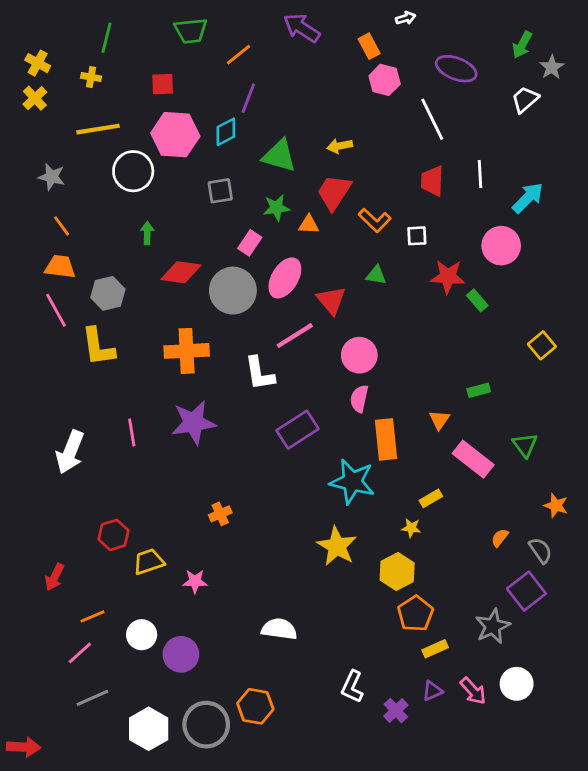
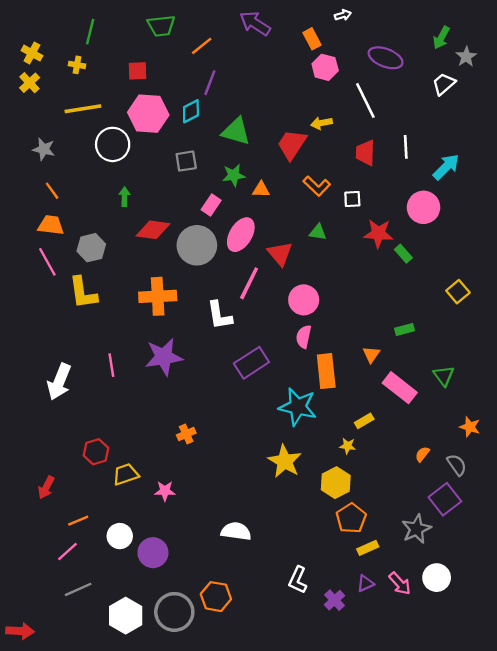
yellow arrow: (340, 146) -> (321, 123), moved
red trapezoid: (334, 192) -> (292, 144), moved
pink line: (295, 336) -> (249, 283), turned -32

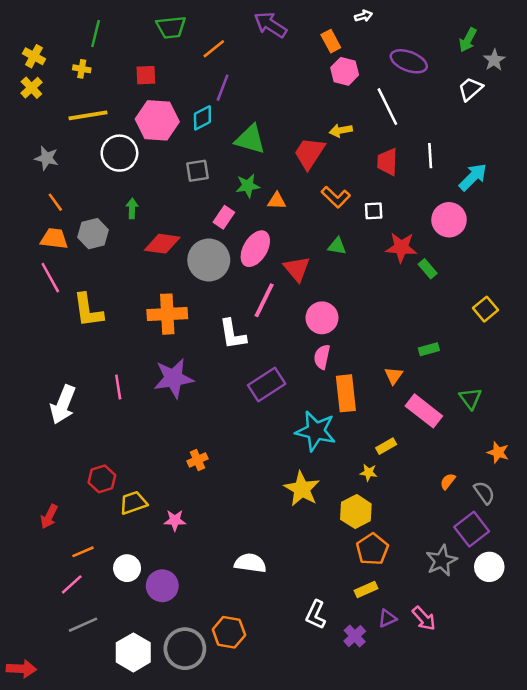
gray hexagon: (91, 248) -> (93, 234), moved
yellow rectangle: (368, 548) -> (366, 590), moved
white circle: (437, 578) -> (489, 567), moved

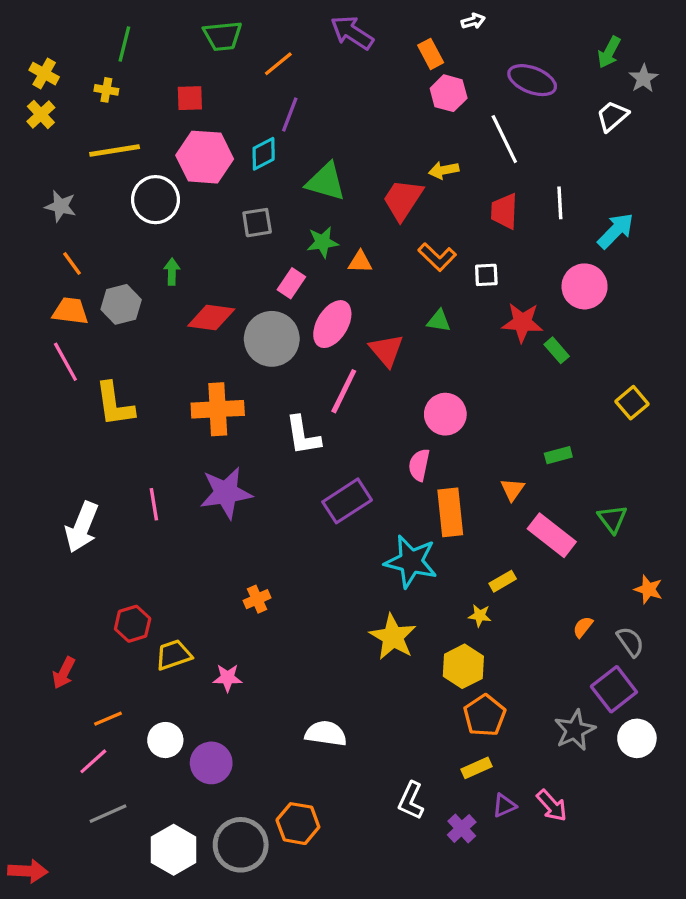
pink circle: (322, 318) -> (445, 414), moved

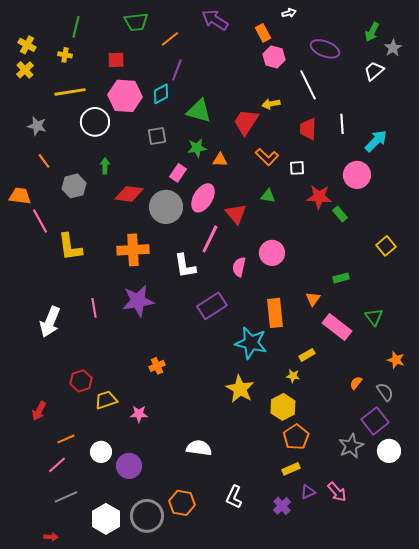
orange trapezoid: (70, 311) -> (20, 196), moved
pink semicircle: (419, 465) -> (239, 267), moved
white L-shape: (411, 801) -> (234, 497), moved
red arrow: (28, 871) -> (51, 537), moved, size x0.6

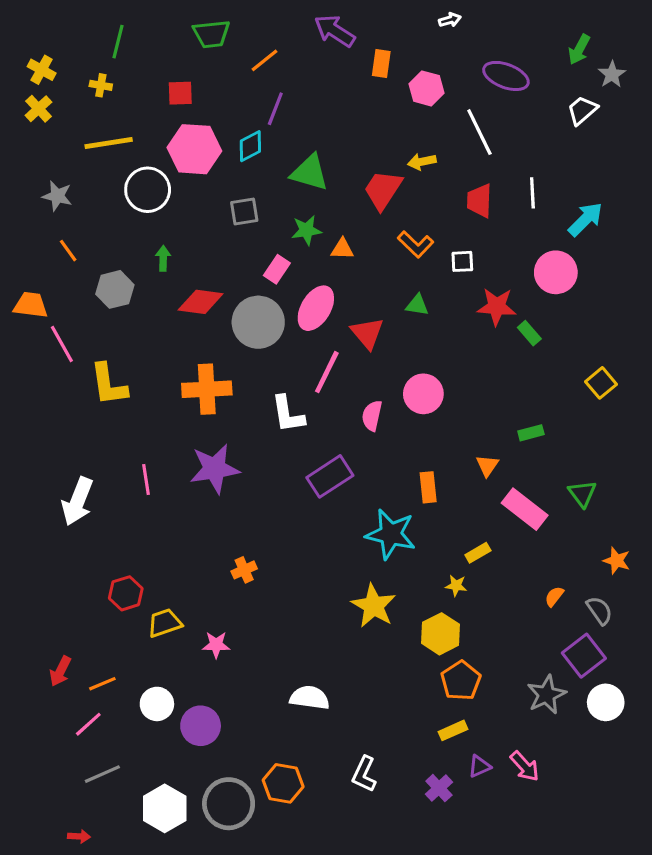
orange rectangle: (263, 33) -> (381, 64), moved, turned 36
orange rectangle: (275, 313) -> (428, 487), size x0.7
red arrow: (39, 411) -> (60, 671), moved

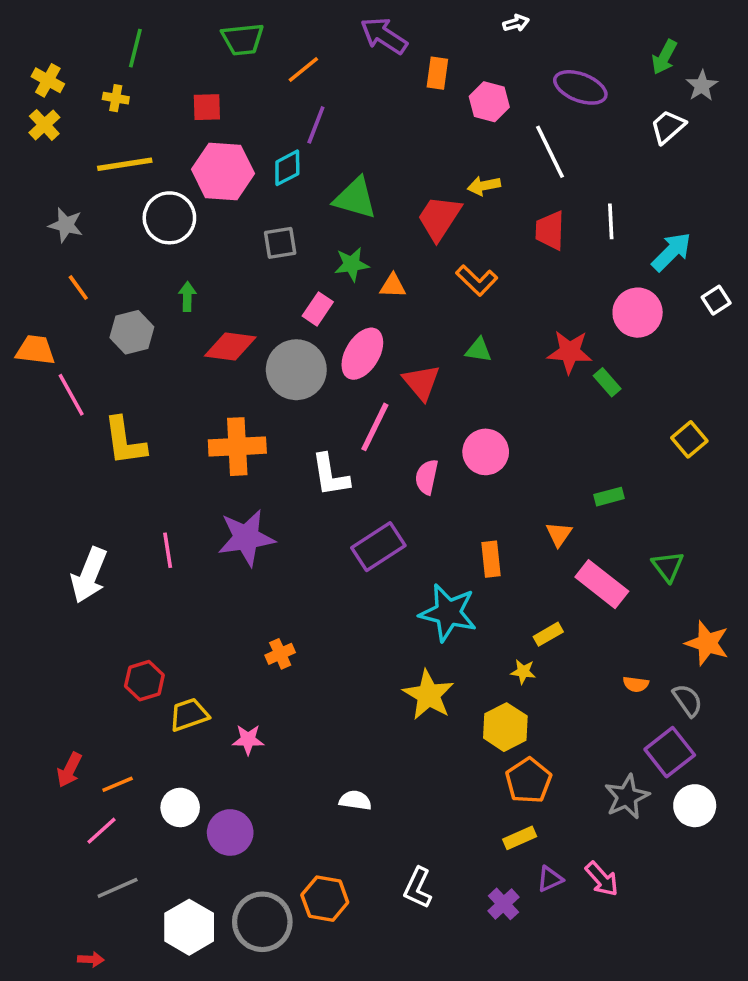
white square: (462, 261) -> (716, 300), moved, turned -30
orange star: (617, 561) -> (707, 643), size x1.4
orange semicircle: (554, 596) -> (636, 684), turned -120
white semicircle: (310, 698) -> (355, 800), size x0.7

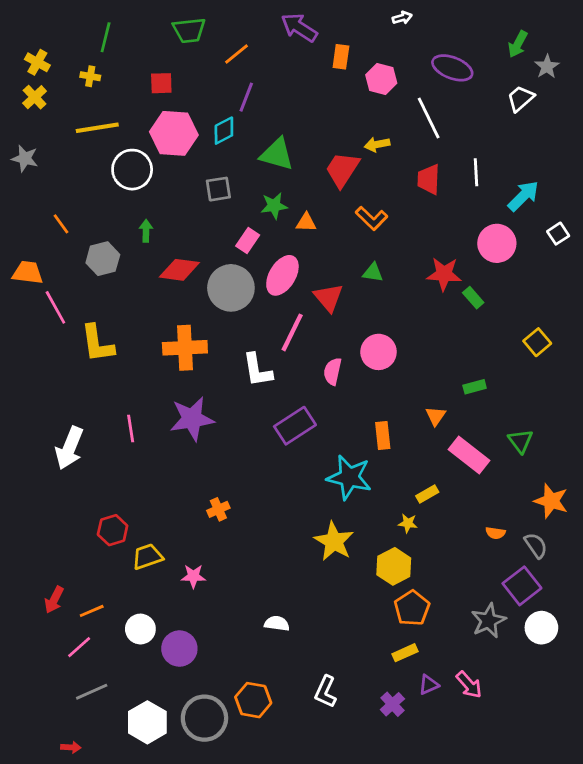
gray star: (66, 225) -> (25, 158), moved

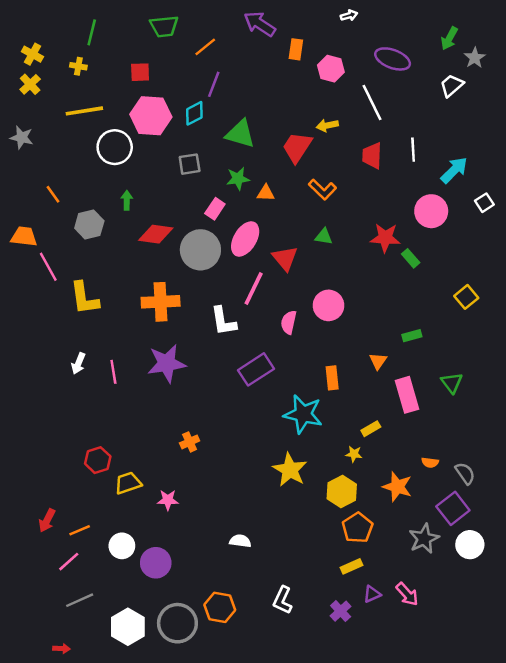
white arrow: (69, 448) -> (78, 363), moved, size x0.6
pink rectangle: (469, 455) -> (407, 395), turned 36
orange star: (551, 501) -> (397, 487), moved

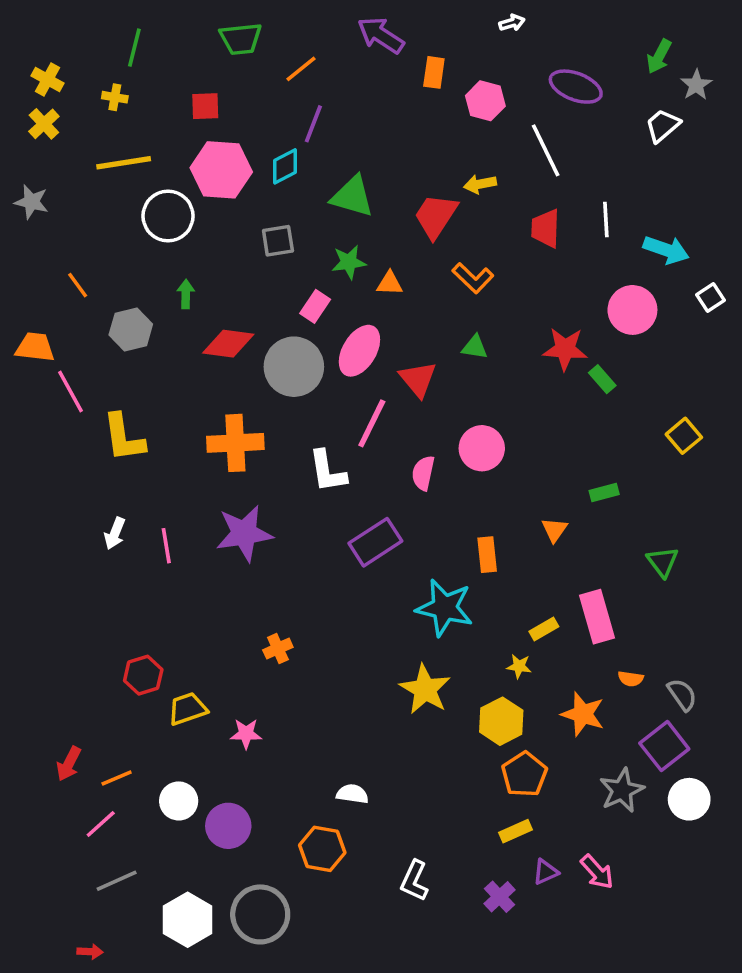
cyan arrow: (454, 170) -> (666, 250), turned 64
pink rectangle: (407, 395) -> (597, 617), moved
orange hexagon: (220, 607) -> (322, 849), moved

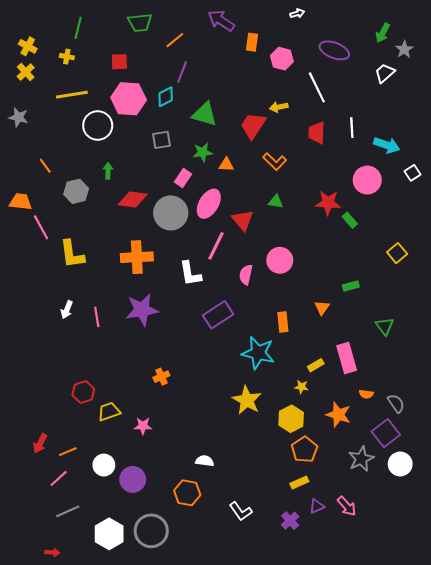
white L-shape: (414, 881) -> (241, 511), turned -60

